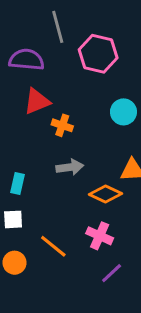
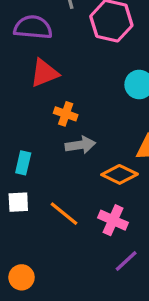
orange cross: (62, 125) -> (66, 114), moved
orange line: (53, 246) -> (64, 214), moved
orange circle: (15, 263) -> (22, 277), moved

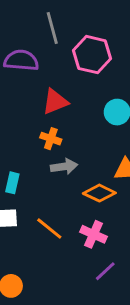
red triangle: (44, 73) -> (55, 102), moved

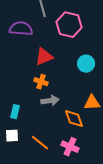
orange diamond: (99, 193) -> (74, 119), turned 45

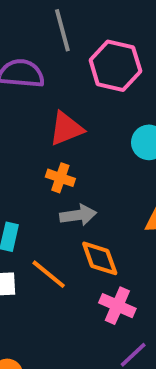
orange diamond: (74, 119) -> (100, 258), moved
orange line: (40, 143) -> (49, 274), moved

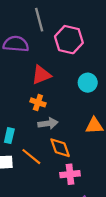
pink cross: (117, 306) -> (70, 174), turned -30

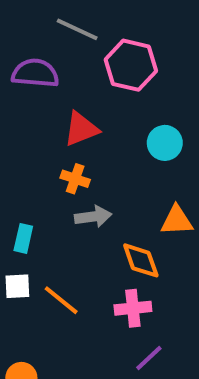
gray line: (39, 20) -> (77, 29), turned -50
orange diamond: (60, 148) -> (141, 260), moved
orange line: (31, 157) -> (61, 300), moved

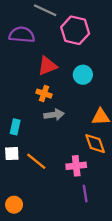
cyan circle: (165, 143) -> (83, 75), moved
orange diamond: (141, 260) -> (95, 144), moved
purple line: (149, 358) -> (85, 194), turned -56

